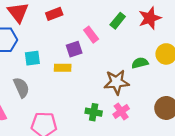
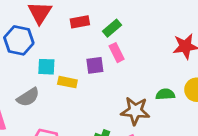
green rectangle: (118, 21) -> (112, 28), moved
yellow rectangle: (63, 68) -> (67, 82), moved
gray semicircle: (21, 87) -> (28, 97), turned 72

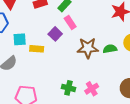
purple square: (95, 65) -> (55, 34), turned -32
brown star: (135, 111) -> (88, 48), moved

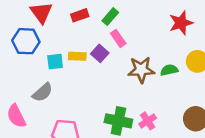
yellow rectangle: (37, 49) -> (77, 56), moved
green cross: (68, 88) -> (118, 121), size x1.5

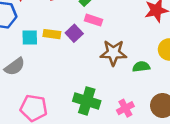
pink rectangle: (118, 38) -> (94, 20), turned -42
green semicircle: (169, 70) -> (141, 67), moved
pink cross: (148, 121) -> (125, 108), moved

